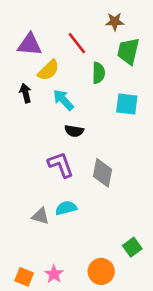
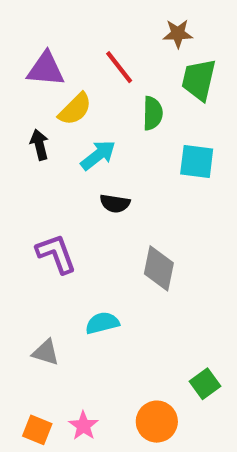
cyan arrow: (63, 100) -> (98, 155), turned 95
purple L-shape: (61, 165) -> (56, 254), moved
gray triangle: (40, 216) -> (46, 352), moved

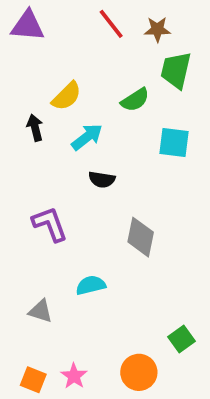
red line: (119, 67) -> (111, 24), moved
purple triangle: (46, 69) -> (28, 26), moved
green semicircle: (153, 113) -> (135, 100), turned 56

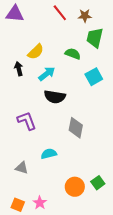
green semicircle: (135, 100) -> (73, 54), turned -126
cyan square: (174, 142) -> (94, 77), turned -36
black semicircle: (102, 180) -> (55, 97), size x1.5
orange circle: (139, 372) -> (75, 187), moved

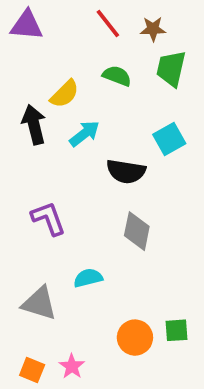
green semicircle: (73, 54) -> (117, 76), moved
black arrow: (19, 69) -> (34, 125), size x1.5
black semicircle: (55, 97) -> (126, 171), moved
gray triangle: (22, 168) -> (39, 303), size x1.5
green square: (98, 183) -> (176, 330), turned 32

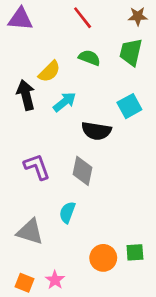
brown star: (153, 29) -> (138, 16), moved
gray diamond: (137, 231) -> (83, 171), moved
cyan semicircle: (88, 278) -> (67, 212), turned -55

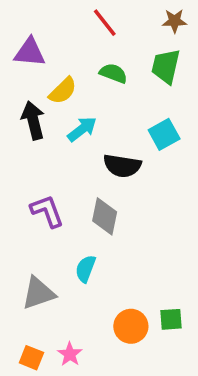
purple triangle: (20, 19) -> (30, 52), moved
gray triangle: (30, 232) -> (38, 293), turned -36

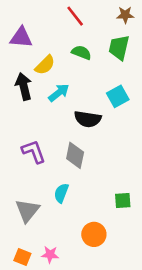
gray triangle: (38, 293) -> (27, 211), turned -32
green square: (171, 319) -> (123, 201), moved
pink star: (70, 354) -> (50, 254), turned -30

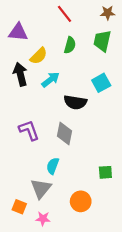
green semicircle: (81, 52) -> (70, 45), turned 84
gray triangle: (27, 211) -> (41, 188), moved
orange square: (22, 257) -> (19, 207), moved

